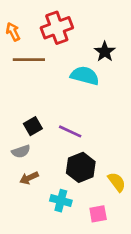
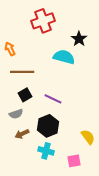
orange arrow: (13, 32) -> (10, 49), moved
brown line: (29, 60) -> (22, 72), moved
black hexagon: (81, 167) -> (48, 126), moved

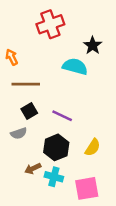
brown arrow: (22, 134) -> (33, 169), moved
yellow semicircle: (88, 137) -> (93, 147), moved, turned 70
pink square: (74, 161) -> (87, 188), size x1.5

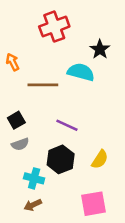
brown line: (26, 84) -> (43, 85), moved
black square: (29, 111) -> (16, 120), moved
brown arrow: (33, 169) -> (33, 205), moved
cyan cross: (54, 177) -> (34, 178), moved

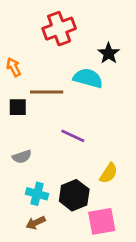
black square: (16, 120) -> (18, 107), moved, turned 30
black hexagon: (61, 159) -> (74, 195), moved

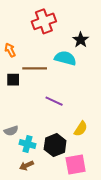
gray semicircle: (22, 157) -> (11, 131), moved

